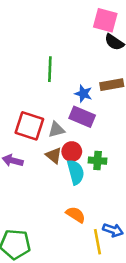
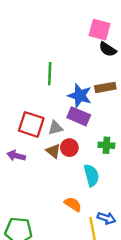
blue star: (83, 94) -> (80, 96), size x1.5
green cross: (98, 161) -> (106, 145), moved
cyan semicircle: (76, 172) -> (91, 175), moved

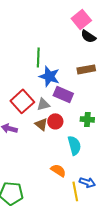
pink square: (99, 30) -> (81, 19), turned 36
blue star: (80, 96) -> (49, 76), moved
red square: (31, 124) -> (22, 101), turned 30

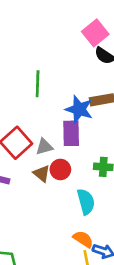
blue star: (49, 76) -> (79, 109), moved
purple rectangle: (63, 94) -> (71, 133), turned 66
orange semicircle: (58, 170) -> (83, 239), moved

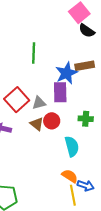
blue star: (79, 109) -> (67, 73), turned 30

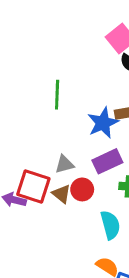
purple rectangle: (60, 92) -> (107, 161), moved, turned 66
red square: (17, 100) -> (33, 186), moved, turned -30

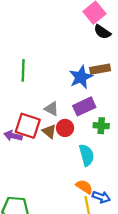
green line: (57, 95) -> (23, 70), moved
gray triangle: (64, 164) -> (51, 109), turned 42

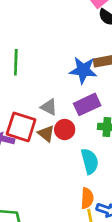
blue star: (81, 77) -> (83, 70), turned 30
orange semicircle: (84, 187) -> (87, 198), turned 60

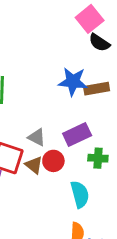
blue star: (83, 70) -> (73, 82), moved

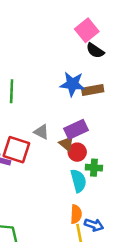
green cross: (98, 158) -> (94, 168), moved
red circle: (53, 161) -> (77, 152), moved
brown triangle: (34, 165) -> (66, 144), moved

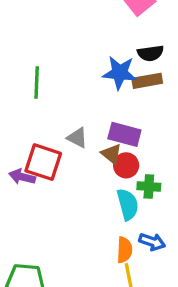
black semicircle: (95, 51) -> (150, 53), moved, turned -42
purple rectangle: (76, 129) -> (124, 134), turned 40
blue arrow: (94, 225) -> (152, 242), moved

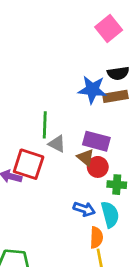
green line: (37, 82) -> (45, 125), moved
cyan semicircle: (128, 204) -> (110, 214), moved
blue arrow: (152, 242) -> (84, 209), moved

